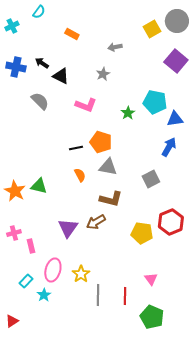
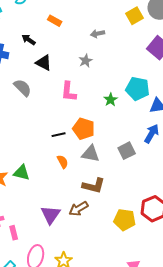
black arrow: (42, 63) -> (29, 40), moved
pink L-shape: (86, 105) -> (69, 92), turned 75
gray square: (151, 179) -> (127, 151), moved

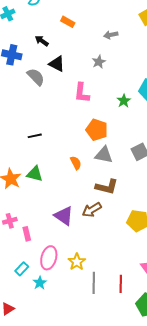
gray semicircle: (23, 88) -> (36, 77), moved
black line: (59, 135) -> (35, 136), moved
purple triangle: (51, 215) -> (64, 216), turned -30

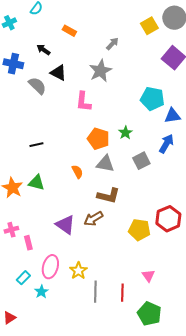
gray arrow: (111, 35) -> (112, 44), turned 144
gray star: (99, 62) -> (100, 71), size x1.6
green star: (124, 101) -> (125, 133), moved

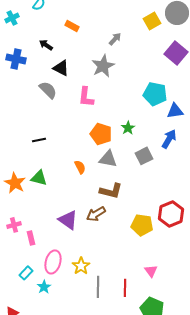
gray semicircle: (37, 86) -> (48, 90), moved

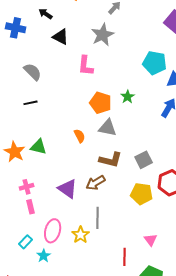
gray semicircle: (48, 90) -> (33, 72), moved
black line: (39, 140) -> (31, 103), moved
gray square: (144, 156) -> (144, 160), moved
pink cross: (14, 225) -> (27, 187), moved
gray line: (98, 287) -> (98, 218), moved

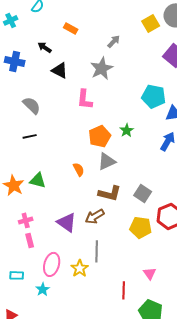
orange pentagon: (101, 103) -> (100, 136), turned 30
gray triangle: (108, 128) -> (107, 161), turned -36
gray square: (144, 160) -> (143, 193), turned -30
cyan rectangle: (26, 242) -> (17, 275), moved, turned 48

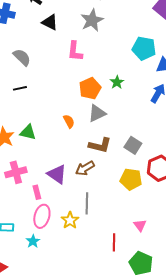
pink cross: (26, 220) -> (16, 172), size x1.5
pink rectangle: (30, 240) -> (37, 192), moved

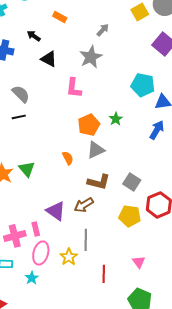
black line: (20, 88) -> (19, 117), moved
green triangle: (28, 132) -> (27, 169), turned 36
pink cross: (16, 172) -> (15, 236), moved
red line: (114, 242) -> (104, 274), moved

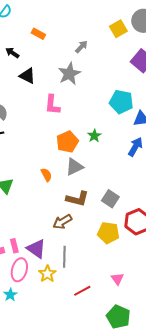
purple triangle: (56, 211) -> (36, 249), moved
red line: (104, 274) -> (82, 291), turned 60

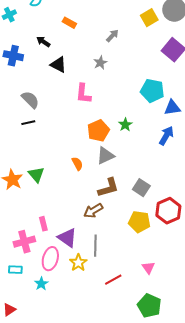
gray star: (69, 74) -> (100, 63), size x0.6
brown L-shape: (77, 199) -> (108, 188), turned -30
pink rectangle: (14, 246) -> (43, 224), moved

